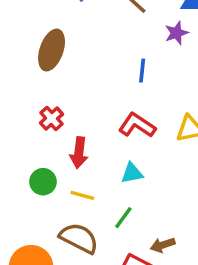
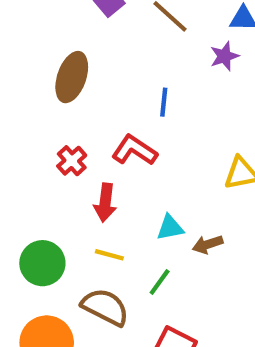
blue line: (142, 71) -> (164, 102), moved
red L-shape: (137, 125) -> (134, 150), moved
green circle: (43, 182) -> (42, 263), moved, size x1.4
brown arrow: (163, 245) -> (208, 244), moved

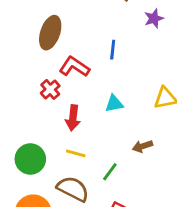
red L-shape: (134, 150) -> (74, 67), moved
cyan triangle: (170, 228) -> (114, 104), moved

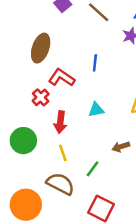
yellow line: (76, 153) -> (63, 153), turned 56
green circle: (30, 159) -> (23, 141), moved

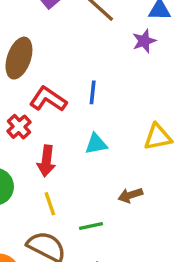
blue line: (95, 63) -> (93, 92), moved
green line: (92, 169) -> (91, 226), turned 42

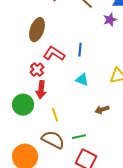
cyan triangle: (96, 144) -> (82, 80), turned 32
red arrow: (46, 161) -> (41, 90), moved
green line: (91, 226) -> (79, 137), moved

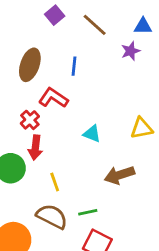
blue line: (80, 50) -> (74, 66), moved
brown arrow: (102, 110) -> (119, 175), size x1.5

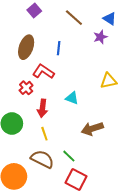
purple square: (55, 15) -> (34, 11), moved
blue triangle: (143, 26) -> (110, 19), turned 32
yellow triangle: (142, 128) -> (109, 81), moved
red arrow: (35, 148) -> (42, 108), moved
green line: (88, 212) -> (69, 156), turned 56

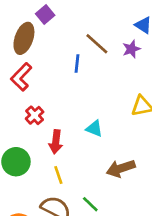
brown line: (74, 18) -> (97, 44), moved
brown ellipse: (26, 47) -> (24, 38), moved
red L-shape: (43, 72) -> (21, 77), moved, turned -80

